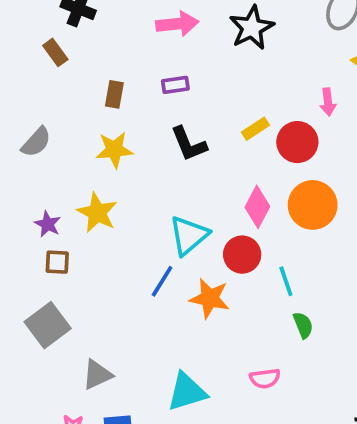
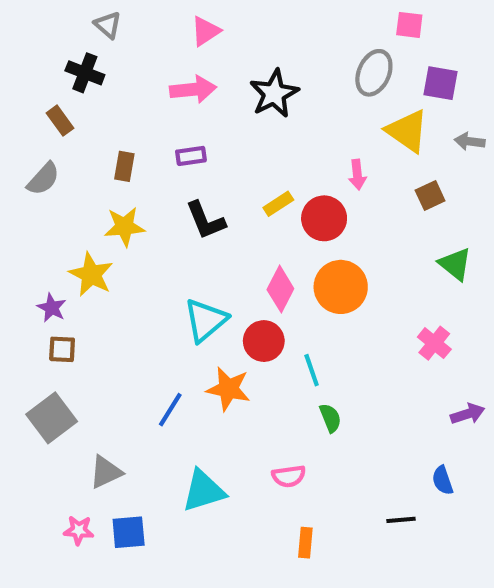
gray semicircle: (36, 142) -> (43, 179), moved
yellow star: (97, 213) -> (91, 274), moved
blue line: (162, 281) -> (170, 410), moved

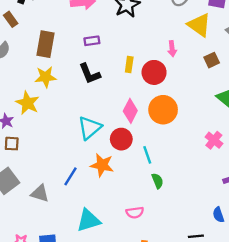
purple rectangle: (191, 156) -> (92, 41), moved
brown rectangle: (124, 166) -> (46, 44), size x1.6
yellow rectangle: (278, 204) -> (129, 65), turned -49
gray triangle: (106, 472) -> (40, 193), moved, turned 42

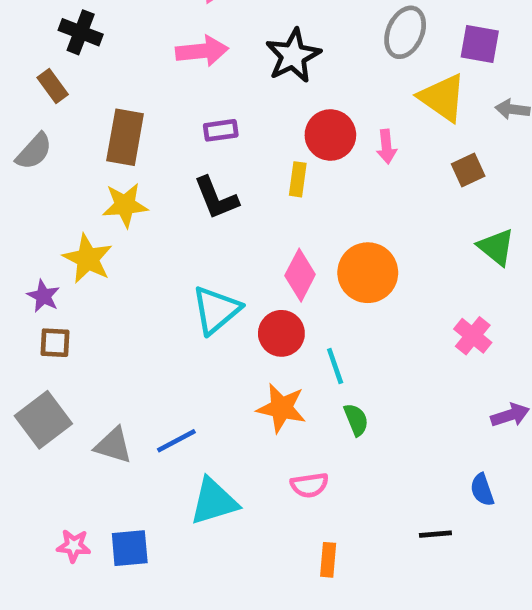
red circle: (154, 72) -> (330, 135), moved
orange star: (102, 165) -> (281, 408), moved
blue line: (70, 176) -> (176, 441), moved, turned 30

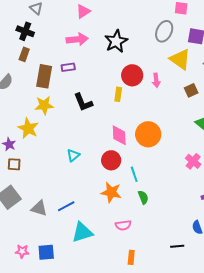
brown rectangle: (53, 86) -> (24, 54), moved, turned 56
purple rectangle: (221, 130) -> (68, 67), moved
pink diamond: (300, 275) -> (119, 135), turned -30
cyan triangle: (216, 310) -> (73, 155), moved, size x0.6

